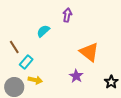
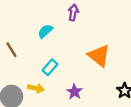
cyan rectangle: (26, 62) -> (50, 67), moved
purple star: (76, 76) -> (74, 92), moved

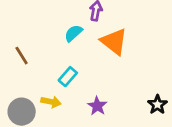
cyan semicircle: (45, 31) -> (73, 33), moved
orange triangle: (99, 56) -> (114, 42), moved

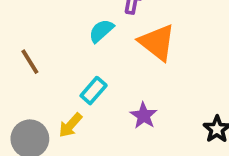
yellow arrow: (51, 102) -> (70, 125), turned 120
purple star: (97, 106) -> (144, 116), moved

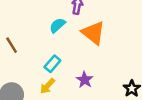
yellow arrow: (70, 125) -> (47, 86), moved

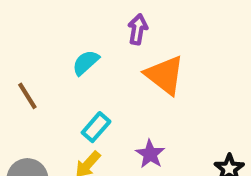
cyan semicircle: (57, 25) -> (86, 63), moved

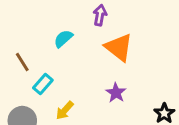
cyan rectangle: (96, 127) -> (43, 84), moved
purple star: (150, 154) -> (116, 93), moved

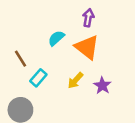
orange triangle: (119, 47) -> (87, 47), moved
yellow arrow: (65, 110) -> (75, 80), moved

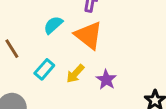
cyan rectangle: (38, 78) -> (44, 69), moved

